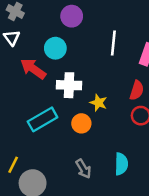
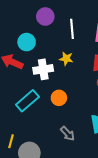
purple circle: (72, 16) -> (45, 17), moved
yellow star: (99, 103) -> (66, 59), moved

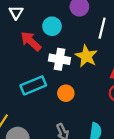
yellow star: (66, 59) -> (86, 56), size x1.5

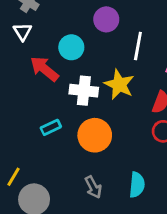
cyan rectangle: (33, 85) -> (51, 127), size x0.6
orange circle: (66, 93) -> (95, 135), size x1.5

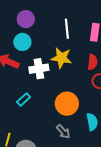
purple circle: (106, 19) -> (26, 19), moved
orange circle: (95, 135) -> (67, 104), moved

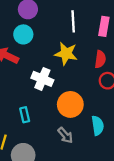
white cross: (39, 69) -> (42, 79), moved, turned 30
cyan rectangle: (24, 100) -> (25, 115), moved, turned -64

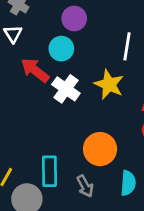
white cross: (42, 79) -> (66, 89), moved
cyan rectangle: (25, 115) -> (50, 171), moved, size x1.5

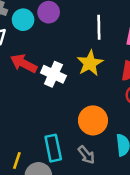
cyan circle: (61, 49) -> (23, 20), moved
yellow star: (109, 84) -> (90, 63), turned 30

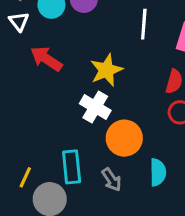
yellow star: (90, 63) -> (106, 70), moved
white cross: (53, 74) -> (95, 107), moved

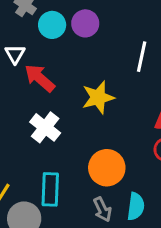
white triangle: (19, 22) -> (15, 54), moved
white cross: (95, 107) -> (45, 127), moved
gray arrow: (112, 180) -> (102, 209), moved

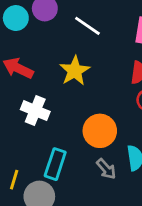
white line: (142, 57) -> (87, 26), moved, turned -52
cyan rectangle: (50, 189) -> (55, 164), turned 32

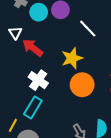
orange circle: (100, 131) -> (82, 85), moved
cyan rectangle: (55, 164) -> (33, 107), moved

